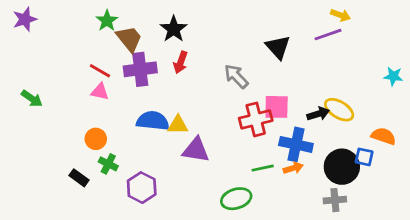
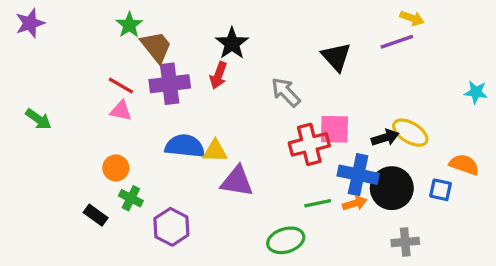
black star: (174, 29) -> (232, 43), moved
black circle: (342, 167) -> (392, 188), moved

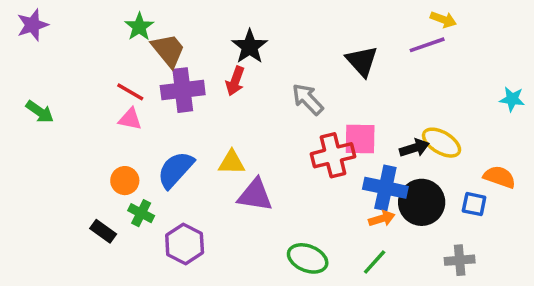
green arrow: (38, 119) -> (40, 112), moved
blue semicircle: (185, 146) -> (175, 170), moved, turned -54
green line: (318, 203) -> (375, 262), moved, turned -36
green ellipse: (286, 240) -> (308, 258), turned 39
gray cross: (405, 242) -> (460, 260), moved

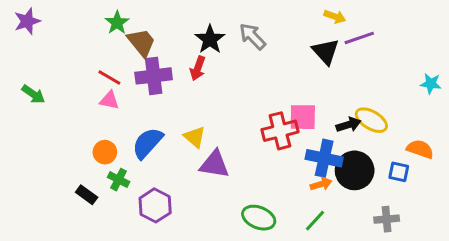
yellow arrow: (443, 19) -> (335, 17), moved
black triangle: (362, 61) -> (326, 52), moved
gray arrow: (308, 99) -> (253, 36), moved
yellow triangle: (232, 162) -> (195, 137), turned 40

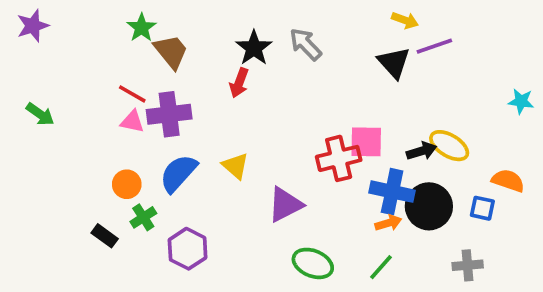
purple cross: (154, 76) -> (169, 114), moved
purple triangle: (214, 164) -> (285, 205), moved, turned -36
green cross: (119, 180) -> (143, 217), turned 30

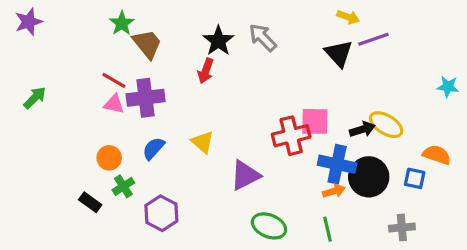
green arrow: (40, 114) -> (35, 98), turned -80
blue semicircle: (178, 173) -> (153, 148), size x0.7
green line: (381, 267) -> (328, 229), turned -55

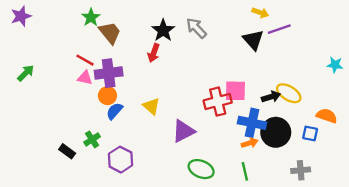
orange circle: (109, 158) -> (107, 96), moved

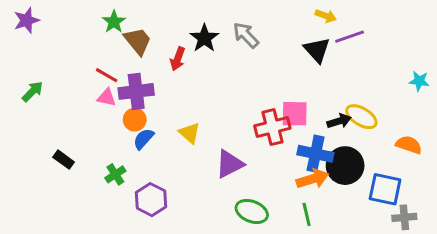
red arrow: (154, 53) -> (178, 59), moved
blue square: (310, 134) -> (385, 189), moved, size x1.6
orange arrow: (250, 143) -> (312, 179), size x1.5
black rectangle: (67, 151) -> (64, 160), moved
gray cross: (301, 170) -> (404, 217), moved

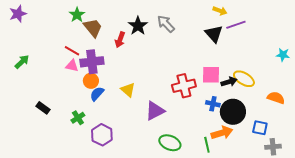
pink square: (295, 114) -> (211, 75), moved
blue cross: (315, 154) -> (213, 104), size x0.6
orange arrow: (312, 179) -> (222, 133), moved
blue square: (385, 189) -> (260, 128), size x0.7

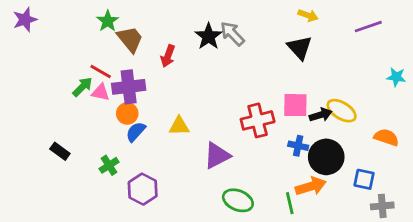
purple line: (236, 25) -> (368, 27), moved
black star: (138, 26) -> (209, 36), moved
green arrow: (22, 62) -> (82, 87), moved
yellow triangle: (128, 90) -> (179, 126), turned -42

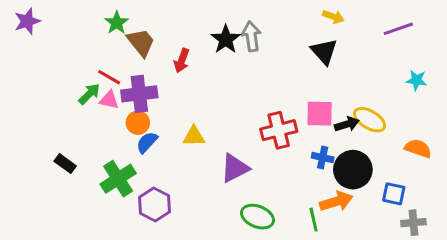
gray arrow: (232, 34) -> (251, 36), turned 36
cyan star: (396, 77) -> (416, 80), moved
green cross: (109, 165) -> (118, 179), size x1.6

